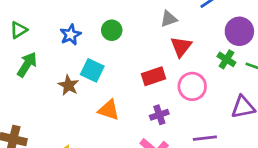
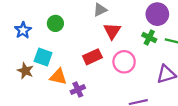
orange triangle: (109, 110) -> (58, 77), moved
purple cross: (159, 115) -> (78, 90), moved

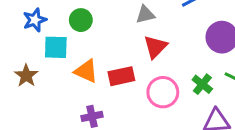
green cross: (149, 38) -> (202, 84), moved
cyan square: (43, 57) -> (56, 47), moved, turned -30
orange triangle: (58, 77) -> (86, 71), moved

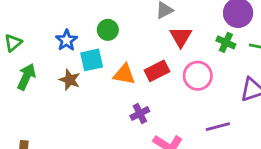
brown star: (26, 76) -> (70, 80), moved
green cross: (202, 84) -> (226, 42), moved

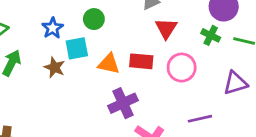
red rectangle: (157, 71) -> (141, 61), turned 30
purple cross: (140, 113) -> (123, 103), size x1.5

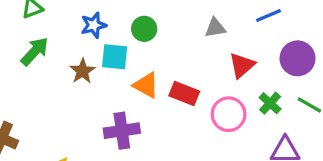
red triangle: (166, 28) -> (242, 65), moved
green cross: (211, 35) -> (270, 103), moved
purple cross: (123, 103) -> (122, 131), moved

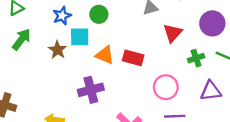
green cross: (270, 103) -> (196, 58), turned 35
pink circle: (229, 114) -> (166, 87), moved

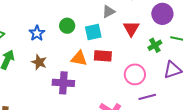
cyan square: (80, 37) -> (93, 32), moved
purple cross: (91, 90) -> (63, 83), moved, turned 30

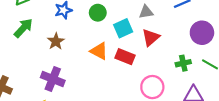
red triangle: (131, 29) -> (151, 37), moved
cyan square: (93, 32) -> (123, 28), turned -30
purple cross: (63, 83) -> (53, 79), moved

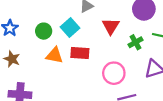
green circle: (98, 13) -> (44, 31), moved
red triangle: (151, 37) -> (111, 26), moved

